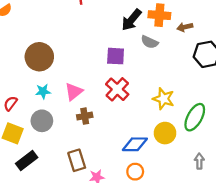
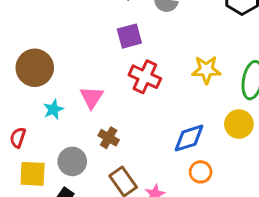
brown cross: (85, 116) -> (109, 138), moved, turned -32
gray circle: (42, 121) -> (72, 161), moved
yellow circle: (165, 133) -> (239, 124), moved

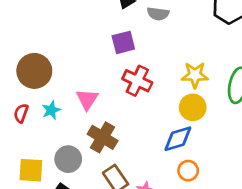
yellow circle: (239, 124) -> (193, 107), moved
red semicircle: (18, 138) -> (21, 113), moved
brown cross: (109, 138) -> (103, 137), size x1.5

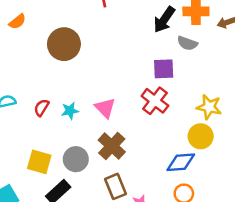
purple square: (123, 42) -> (164, 69), moved
brown circle: (34, 71) -> (64, 44), moved
pink triangle: (87, 99) -> (105, 108), turned -30

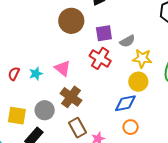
gray semicircle: (187, 43) -> (127, 41), moved, turned -42
brown circle: (64, 44) -> (71, 21), moved

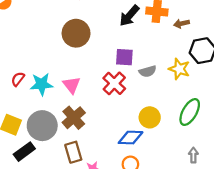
brown circle: (71, 21) -> (76, 33), moved
yellow star: (142, 58) -> (179, 69), moved
cyan star: (36, 74) -> (42, 84), size x1.5
gray circle: (45, 110) -> (42, 126), size x1.4

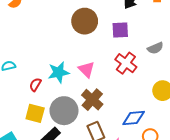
purple square: (124, 57) -> (120, 30), moved
red semicircle: (18, 79) -> (35, 85), moved
blue diamond: (131, 138) -> (134, 118), moved

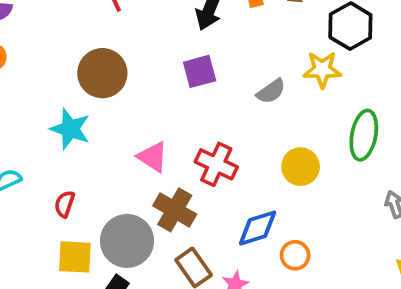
brown circle: (85, 21) -> (102, 73), moved
red cross: (126, 63) -> (216, 164), moved
cyan star: (59, 72) -> (70, 129), moved, turned -30

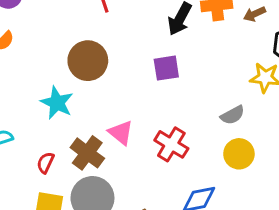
gray semicircle: (271, 91) -> (233, 115), moved
brown cross: (175, 210) -> (87, 153), moved

